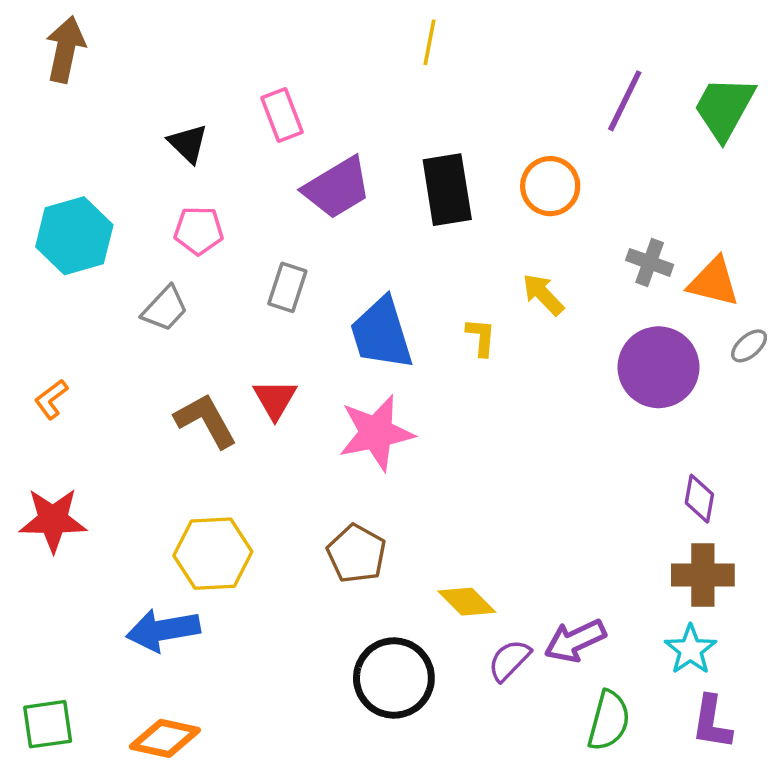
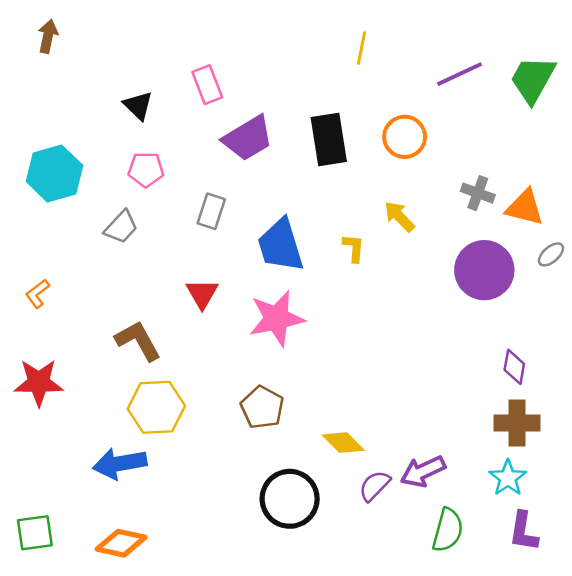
yellow line: (429, 42) -> (361, 48), moved
brown arrow: (65, 49) -> (48, 36), size x0.7
purple line: (625, 101) -> (459, 74), turned 39
brown L-shape: (206, 420) -> (138, 341), moved

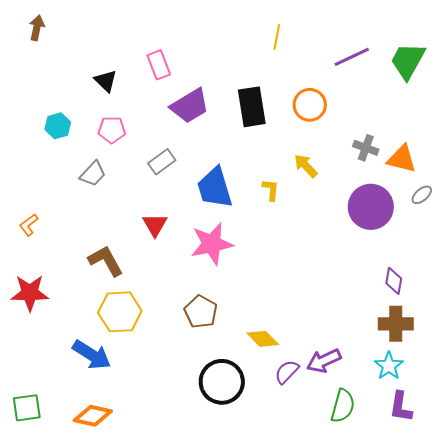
cyan hexagon: (54, 173) -> (58, 126), moved, size x0.6
gray rectangle: (211, 211) -> (162, 162), turned 36
blue arrow: (120, 464) -> (92, 355), turned -138

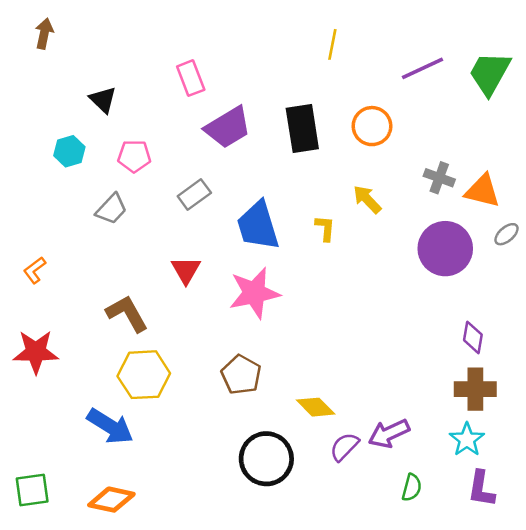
black triangle: (106, 81) -> (103, 100), moved
green semicircle: (343, 406) -> (412, 488), size x0.7

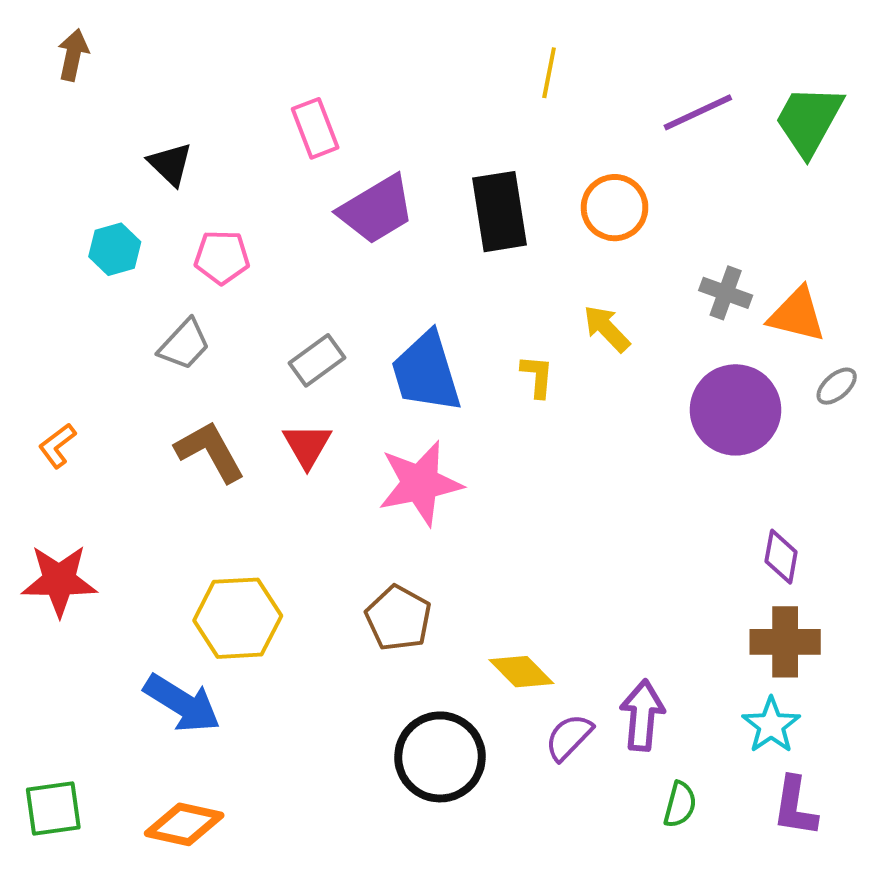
gray rectangle: (194, 195) -> (317, 360), moved
brown L-shape: (127, 313) -> (210, 452), moved
purple arrow: (389, 434) -> (642, 715), turned 120

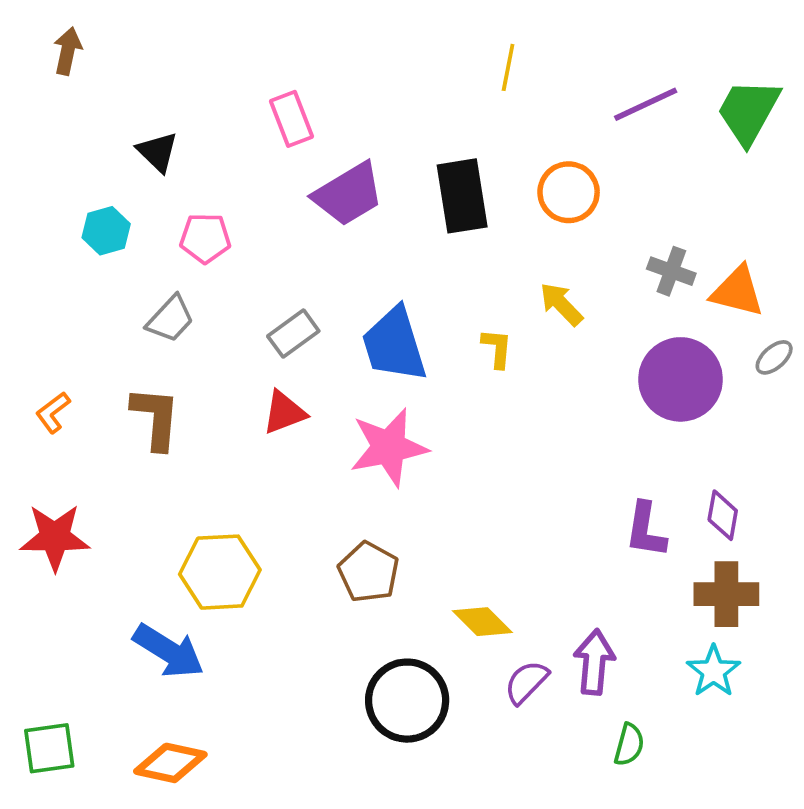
red triangle: (307, 446) -> (284, 412), turned 39
brown L-shape: (210, 452) -> (156, 418), moved, turned 34
purple L-shape: (795, 807) -> (646, 530), moved

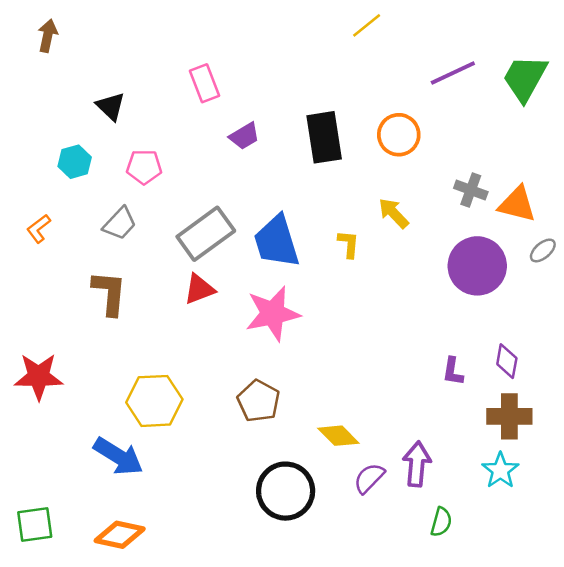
yellow line: (508, 67) -> (367, 25), moved, turned 40
purple trapezoid: (348, 194) -> (244, 136), size x0.6
gray rectangle: (293, 334) -> (206, 234), size x1.6
orange L-shape: (53, 412) -> (39, 229), moved
purple L-shape: (646, 530) -> (453, 371), size x0.7

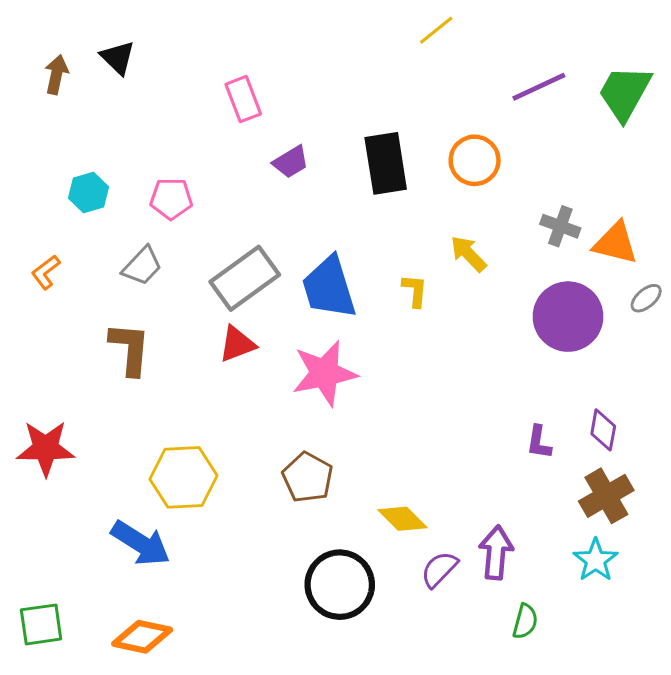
brown arrow: (48, 36) -> (56, 75), moved
black triangle: (111, 106) -> (118, 58), moved
brown cross: (509, 416) -> (606, 496), turned -30

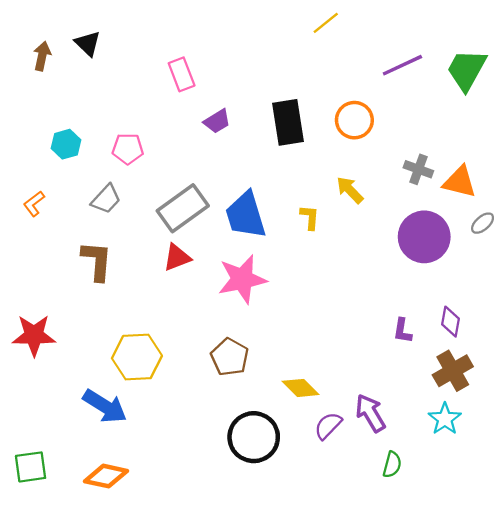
purple arrow: (496, 552) -> (370, 413), turned -36

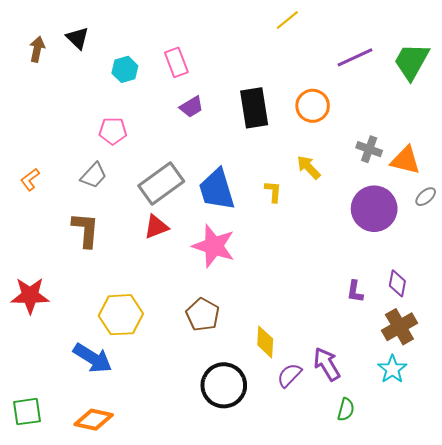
pink rectangle: (182, 74) -> (176, 62), moved
cyan hexagon: (66, 144) -> (125, 69), moved
pink star: (242, 279) -> (214, 246), turned 30
yellow diamond: (301, 388) -> (265, 342), turned 48

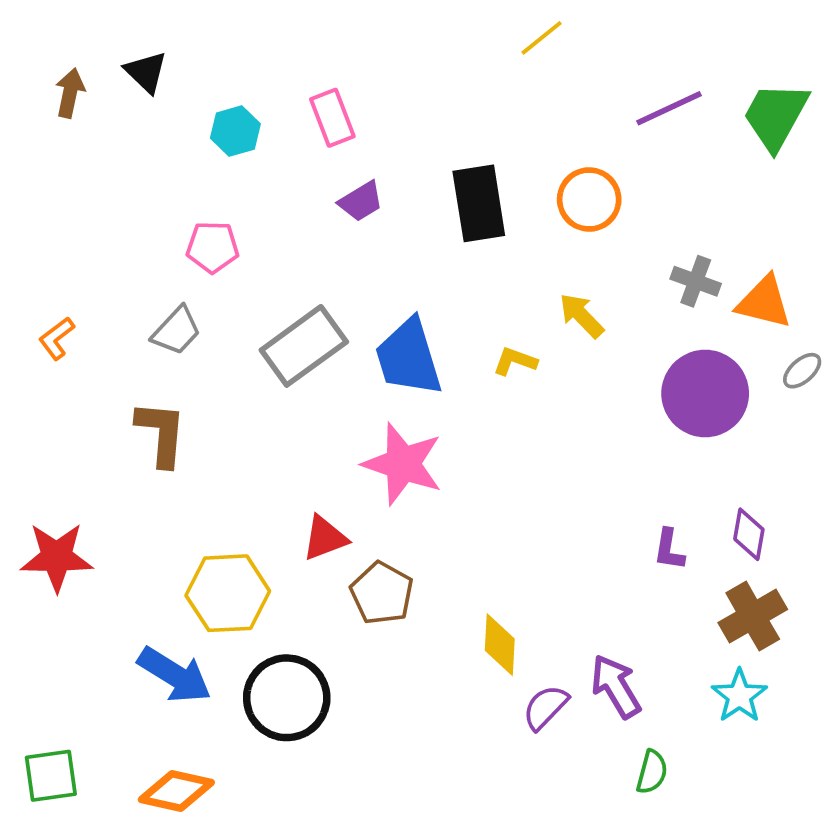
yellow L-shape: (273, 192) -> (515, 361), turned -75
red triangle: (156, 227) -> (325, 538), moved
black circle: (224, 385) -> (287, 698), moved

